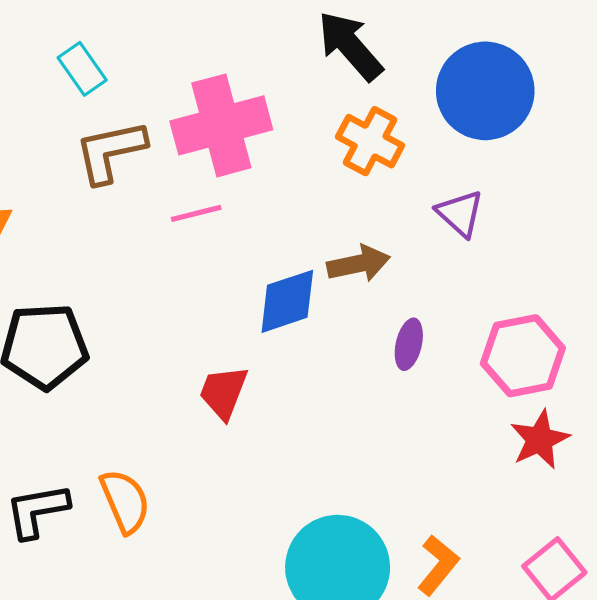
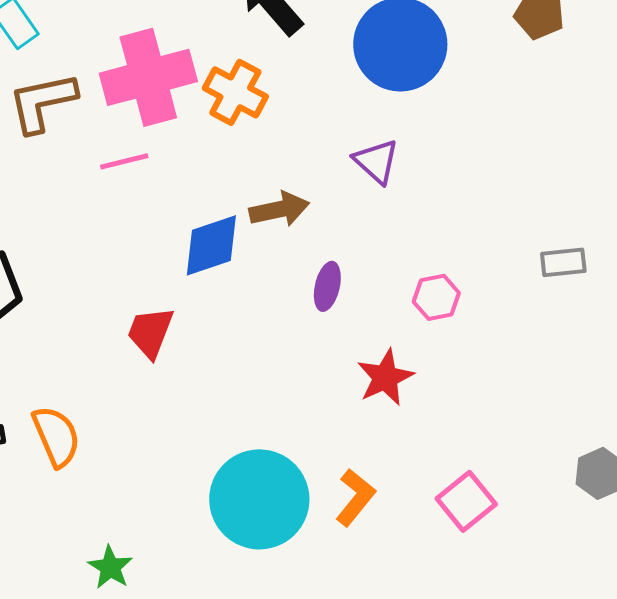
orange cross: (370, 141) -> (235, 92), moved
pink hexagon: (523, 356) -> (436, 297), size x0.6
red star: (540, 440) -> (385, 377), moved

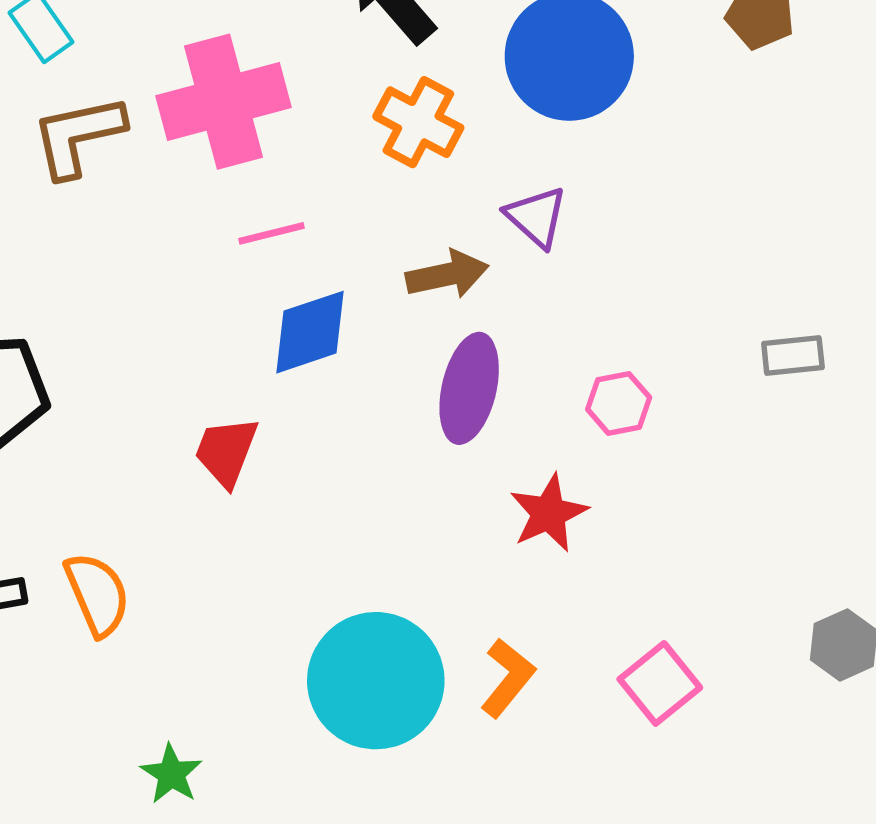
orange cross: (235, 92) -> (418, 122), moved
pink line: (124, 161) -> (272, 233), moved
brown arrow: (279, 209) -> (447, 274), moved
purple ellipse: (327, 286) -> (469, 388), size x1.6

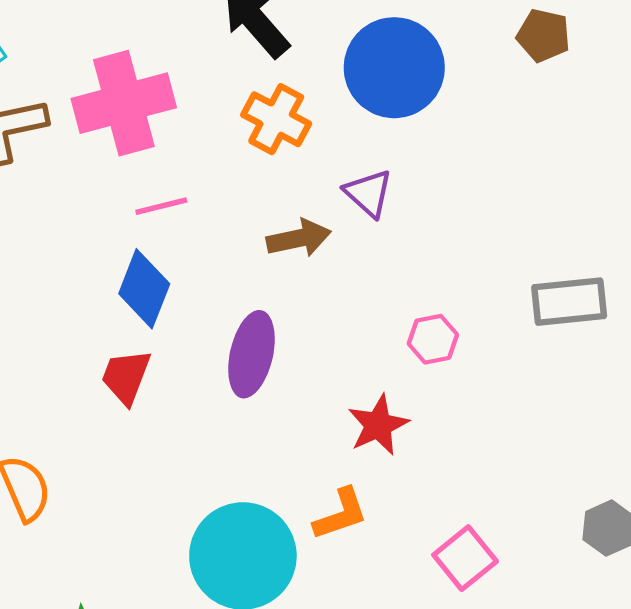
blue diamond: (310, 332) -> (144, 289), moved, turned -50
gray rectangle: (793, 355) -> (569, 302), size x1.5
purple ellipse: (469, 388) -> (252, 354), moved
orange L-shape: (508, 678) -> (341, 514), moved, turned 32

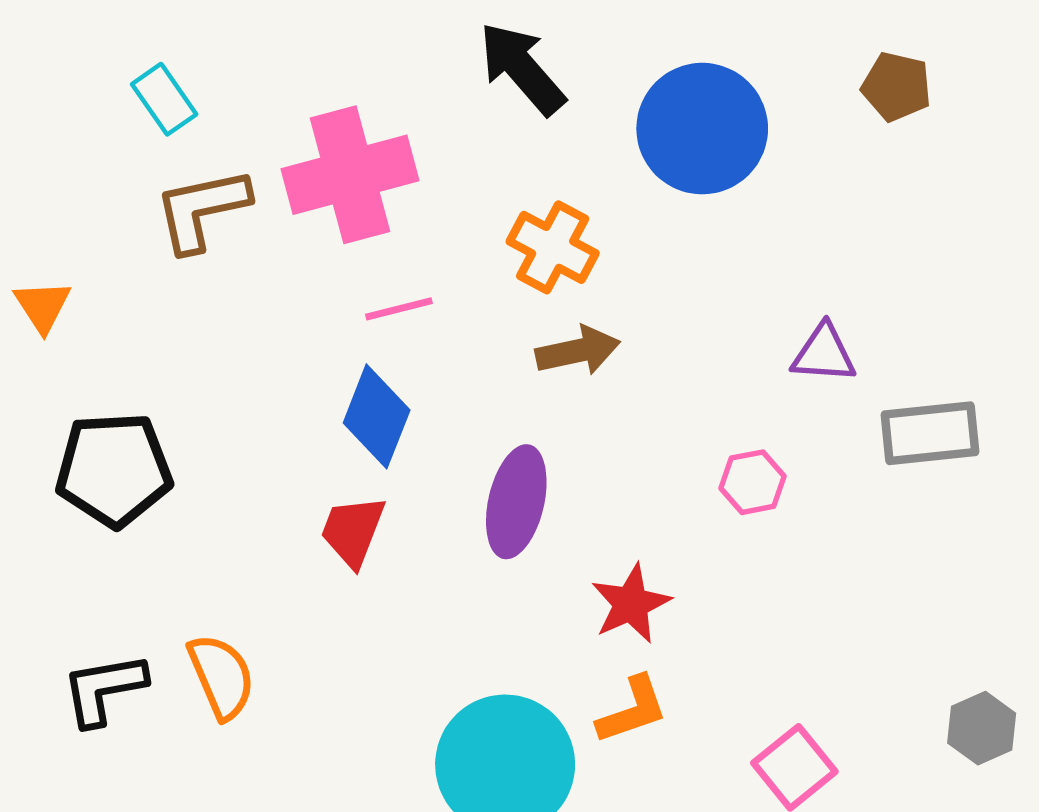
orange cross: (276, 119) -> (553, 247), moved
purple triangle: (368, 193) -> (824, 354), moved, turned -38
red star: (378, 425) -> (631, 604), moved

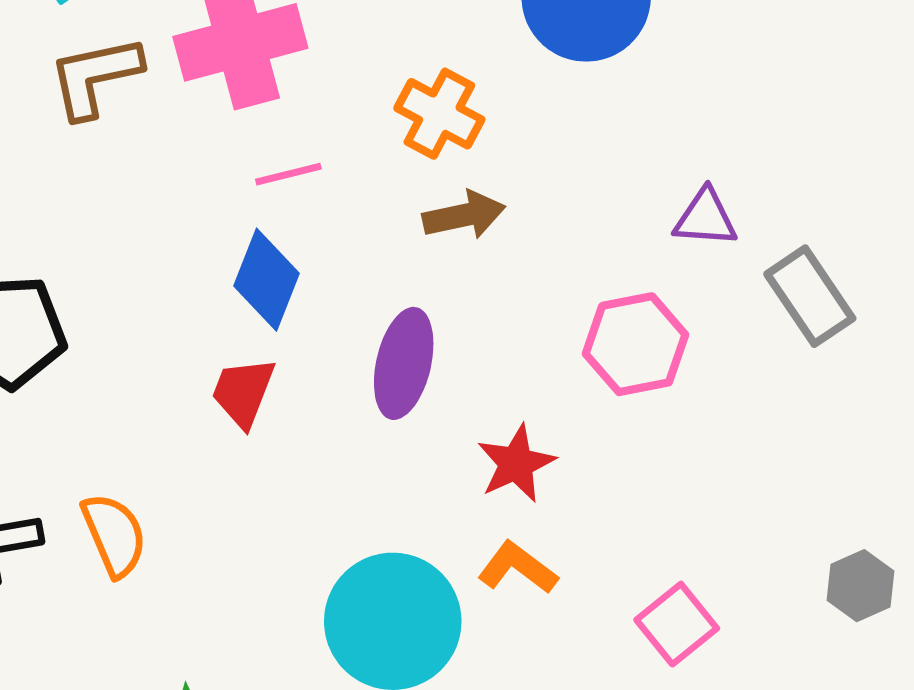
gray rectangle: (930, 433) -> (810, 296), turned 62
pink hexagon: (752, 482) -> (636, 344), size x1.6
orange L-shape: (632, 710) -> (518, 568), turned -124

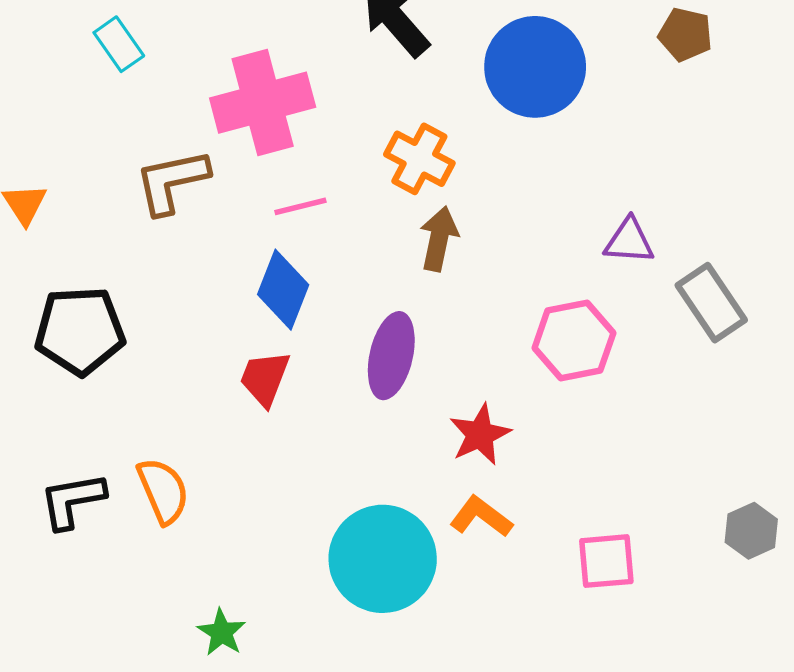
brown L-shape: (95, 77) -> (172, 182), moved
brown arrow: (464, 215) -> (439, 239), turned -66
pink square: (677, 624) -> (606, 561), turned 34

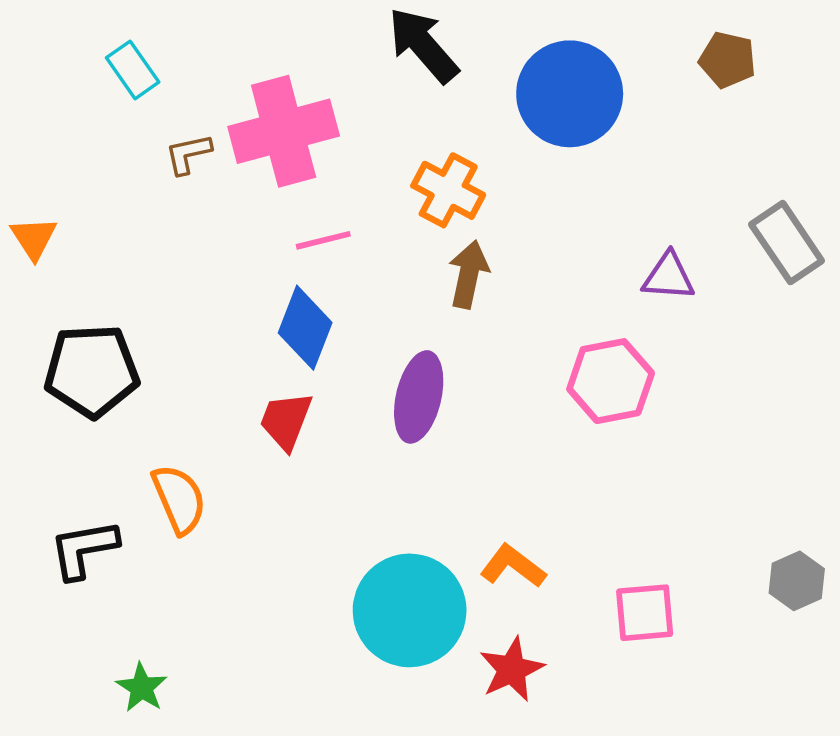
brown L-shape: (172, 182) -> (188, 154), moved, size x0.6
gray rectangle: (711, 303) -> (787, 243), moved
red star: (480, 435) -> (512, 669), moved
orange semicircle: (163, 491) -> (179, 499), moved
green star: (222, 632) -> (142, 688), moved

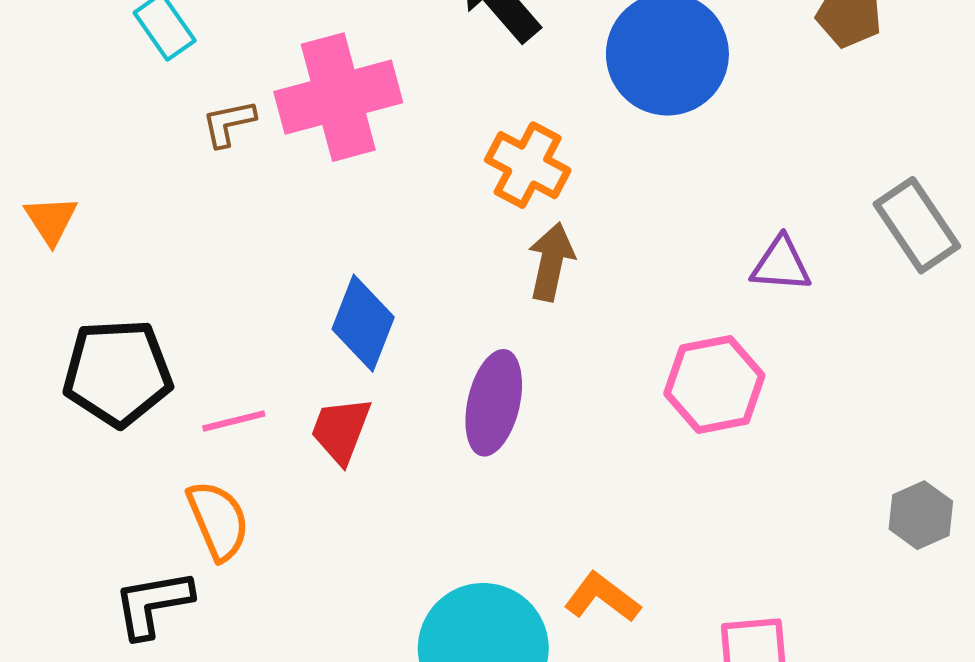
pink line: (323, 240) -> (234, 421), moved
black L-shape: (84, 549) -> (153, 604), moved
gray hexagon: (797, 581) -> (921, 515), moved

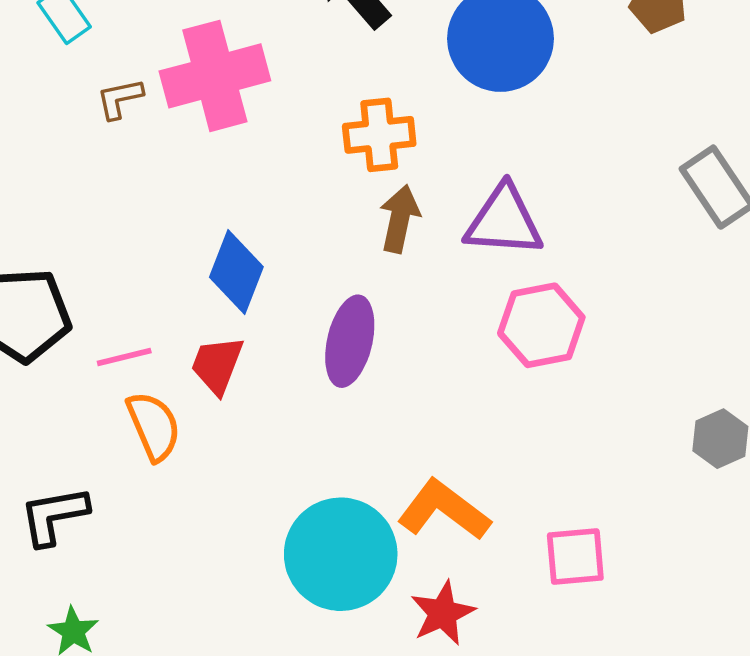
orange cross: (528, 165) -> (379, 135), turned -34
purple triangle: (781, 264) -> (504, 221), moved, size x1.5
orange semicircle: (218, 520) -> (154, 426), moved
orange L-shape: (602, 597) -> (444, 510), size x1.4

